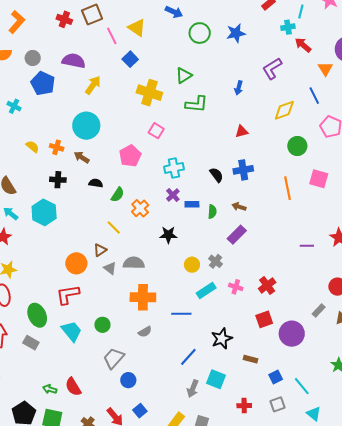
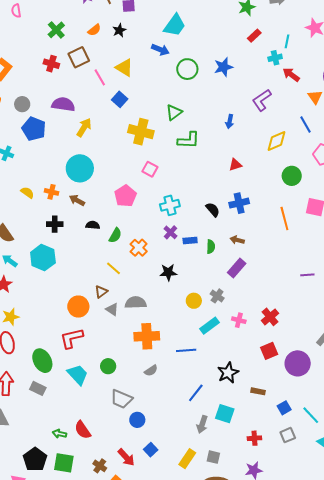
gray trapezoid: (114, 358) -> (121, 399), turned -105

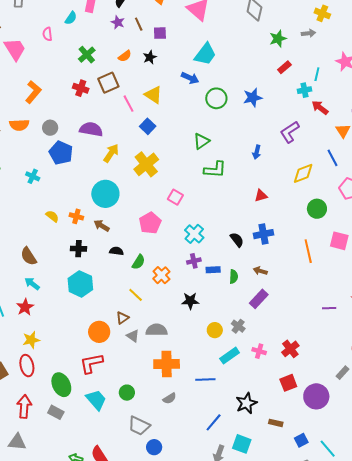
yellow cross: (141, 132) -> (146, 164), moved, turned 35
cyan cross: (170, 205) -> (194, 234), turned -36
purple cross: (170, 232) -> (194, 261), turned 32
cyan hexagon: (43, 258) -> (80, 284), moved

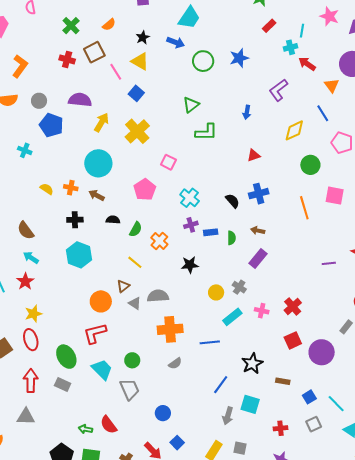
black star: (150, 57) -> (143, 37), moved
gray trapezoid: (139, 426) -> (129, 389), moved, turned -135

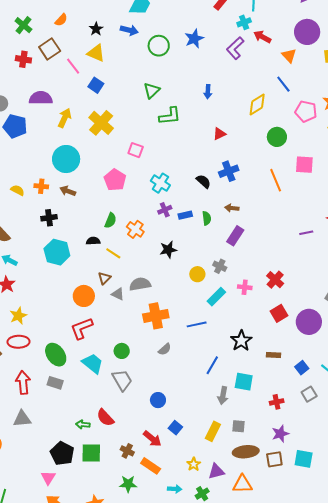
purple L-shape: (278, 90) -> (235, 48), moved
black semicircle: (113, 220) -> (93, 241), moved
red ellipse: (31, 340) -> (18, 342), turned -70

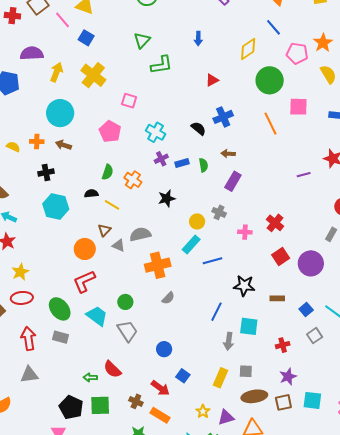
green circle: (277, 137) -> (270, 80), size x1.4
cyan rectangle: (216, 297) -> (191, 245), moved
blue line: (197, 324) -> (213, 261), moved
black star: (241, 341) -> (244, 286), turned -30

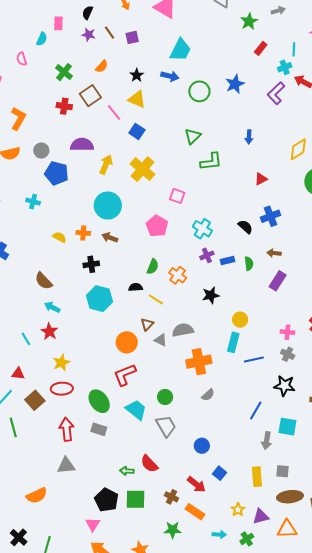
gray cross: (219, 212) -> (288, 354), moved
cyan rectangle: (191, 245) -> (233, 342), turned -30
yellow rectangle: (220, 378) -> (257, 477), turned -30

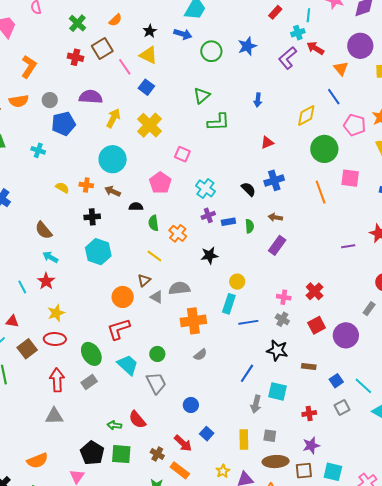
blue pentagon: (57, 173) -> (63, 124), turned -30
green semicircle: (153, 267) -> (153, 223), turned 147
black semicircle: (136, 287) -> (136, 207), moved
gray rectangle: (99, 429) -> (89, 382), turned -56
orange semicircle: (37, 495) -> (37, 461), moved

